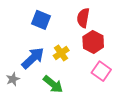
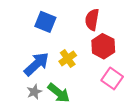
gray star: (13, 79) -> (34, 92), moved

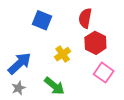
blue arrow: (37, 64) -> (19, 63), moved
gray star: (34, 92) -> (18, 88), moved

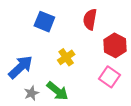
red hexagon: (95, 43) -> (115, 45), moved
gray star: (18, 88) -> (31, 93), moved

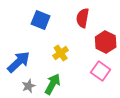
green arrow: (57, 91) -> (53, 84), turned -100

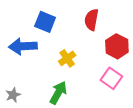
blue arrow: (19, 62) -> (23, 46), moved, turned -140
gray star: (29, 86) -> (13, 95), moved

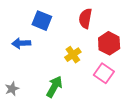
blue arrow: (23, 46) -> (21, 43), size x0.7
yellow cross: (67, 58) -> (73, 55), moved

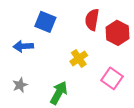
red hexagon: (109, 43) -> (118, 33), moved
gray star: (12, 89) -> (20, 85), moved

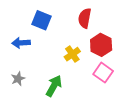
red hexagon: (118, 33) -> (101, 45), moved

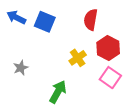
blue arrow: (21, 43) -> (16, 17), moved, turned 30
gray star: (18, 79) -> (21, 68), moved

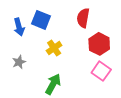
blue arrow: (16, 17) -> (19, 27), moved, turned -132
yellow cross: (78, 58) -> (54, 48), moved

